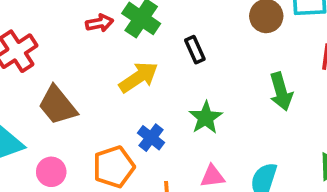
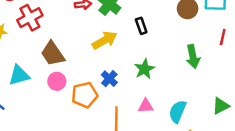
pink circle: (51, 172) -> (57, 81), moved

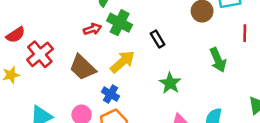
brown trapezoid: (53, 54) -> (83, 67), moved
blue cross: (109, 79) -> (111, 94), moved

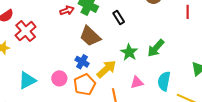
green arrow: (218, 60) -> (156, 48), moved, turned 66
yellow arrow: (123, 62) -> (106, 69), moved
brown trapezoid: (83, 67) -> (90, 36), moved

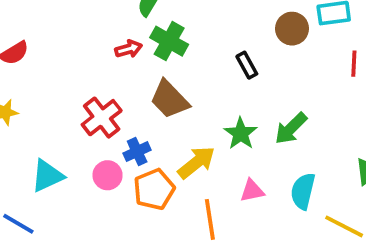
black rectangle: (119, 18) -> (247, 65), moved
red cross: (26, 31) -> (102, 118), moved
blue cross: (82, 62) -> (137, 152), moved, turned 32

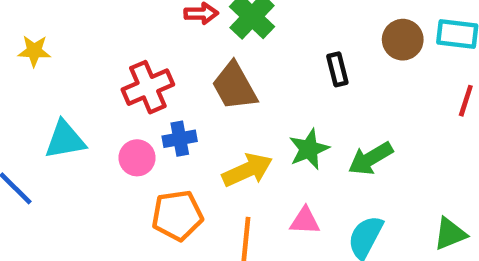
orange pentagon: (154, 189) -> (177, 215), moved

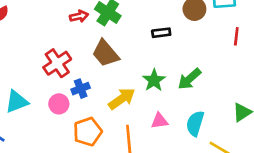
black rectangle: (337, 69) -> (161, 33), turned -72

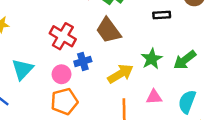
red cross: (57, 63) -> (63, 36), turned -30
cyan triangle: (17, 102) -> (22, 69), turned -30
orange pentagon: (88, 132) -> (64, 101), moved

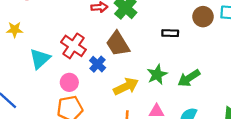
blue cross: (83, 61) -> (98, 64), moved, turned -35
cyan triangle: (22, 69) -> (40, 59), moved

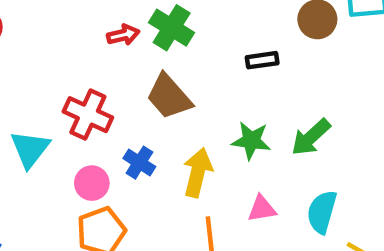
blue cross: (98, 64) -> (139, 163), moved
green star: (157, 74) -> (251, 141), turned -30
yellow arrow: (126, 86) -> (198, 173), turned -40

